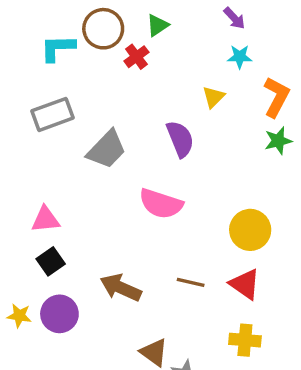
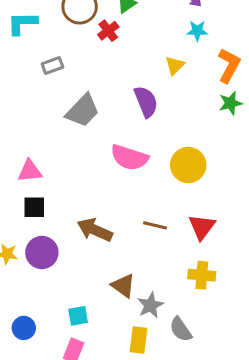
cyan L-shape: (58, 48) -> (22, 23), moved
gray rectangle: (52, 114) -> (52, 65), moved, size x0.6
yellow circle: (250, 230) -> (188, 165), moved
black square: (51, 261) -> (34, 207), turned 35
red triangle: (245, 284) -> (202, 227), turned 32

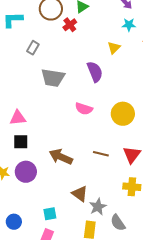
gray rectangle: (52, 65) -> (33, 48), turned -40
gray trapezoid: (83, 111) -> (53, 78), turned 55
pink semicircle: (129, 157) -> (84, 109), size x0.7

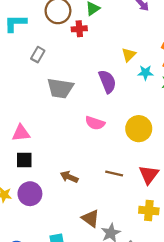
red cross: (70, 25) -> (79, 29), turned 32
cyan star: (129, 25) -> (145, 73), moved
brown arrow: (61, 157) -> (69, 177), size x0.7

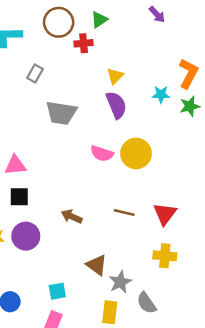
yellow triangle: (129, 55) -> (115, 76), moved
yellow circle: (139, 129) -> (136, 153), moved

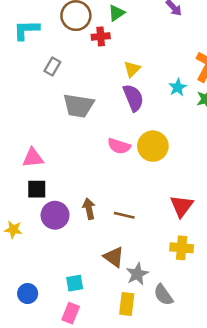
cyan star: (161, 94) -> (178, 87), turned -30
brown line: (124, 213) -> (124, 215), moved
brown arrow: (72, 216) -> (89, 209), turned 54
purple circle: (26, 236) -> (55, 215), moved

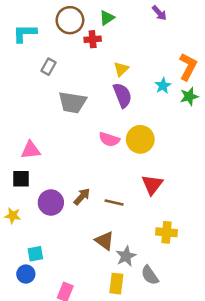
black square: (37, 189) -> (21, 179), moved
red triangle: (182, 206) -> (152, 185), moved
brown arrow: (89, 209) -> (82, 197), turned 54
cyan square: (75, 283) -> (35, 254), moved

